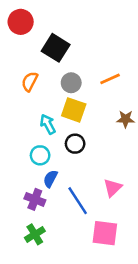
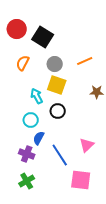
red circle: (21, 22) -> (17, 29), moved

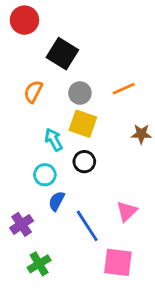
red circle: (17, 29) -> (24, 20), moved
purple cross: (27, 154) -> (22, 224), moved, turned 35

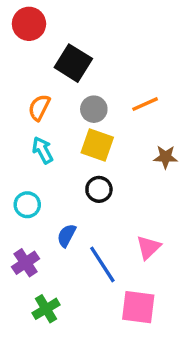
cyan arrow: (54, 140) -> (43, 150), moved
cyan circle: (45, 175) -> (27, 205), moved

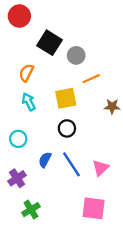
orange line: (145, 104) -> (91, 79), moved
gray circle: (94, 109) -> (76, 55), moved
yellow square: (97, 145) -> (66, 98), turned -30
blue line: (102, 264) -> (72, 164), moved

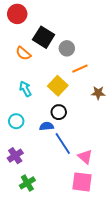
orange semicircle: (26, 73) -> (23, 53), moved, turned -77
yellow square: (66, 98) -> (58, 86), turned -36
blue semicircle: (45, 160) -> (47, 126), moved, turned 56
pink triangle: (101, 168) -> (85, 157), moved, turned -35

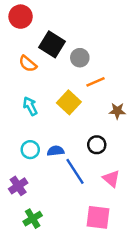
black circle: (59, 112) -> (97, 145), moved
cyan circle: (16, 121) -> (30, 150), moved
pink triangle: (85, 157) -> (111, 179), moved

